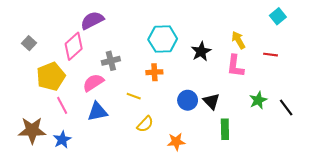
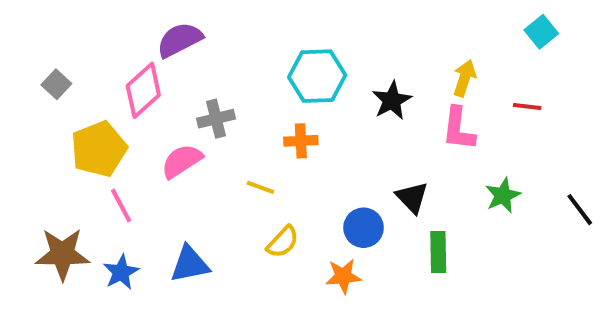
yellow arrow: (238, 40) -> (465, 78), turned 48
blue circle: (188, 100) -> (364, 228), moved
black line: (286, 107) -> (580, 210), moved
blue triangle: (97, 112) -> (190, 264), moved

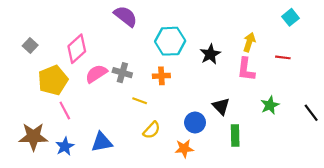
purple semicircle: (180, 40) -> (126, 16), moved, turned 65
gray cross: (216, 119) -> (122, 73), moved, turned 30
pink semicircle: (182, 161) -> (96, 74), moved

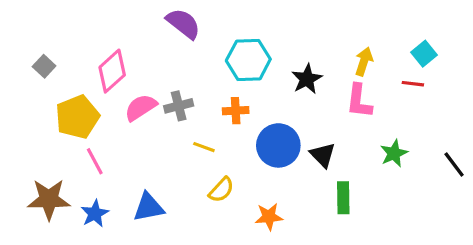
cyan square: (290, 17) -> (424, 54), moved
gray cross: (122, 73) -> (179, 106), turned -30
blue circle: (195, 123) -> (278, 145), moved, size x1.4

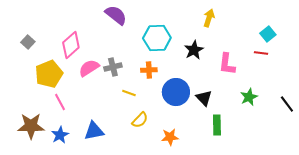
yellow arrow: (364, 62) -> (209, 18), moved

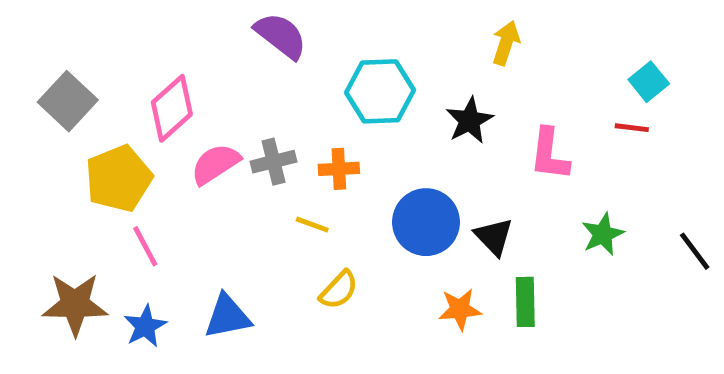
gray square: (28, 42) -> (68, 101), size x1.6
orange cross: (149, 70) -> (339, 169), moved
orange star: (170, 137) -> (460, 309), moved

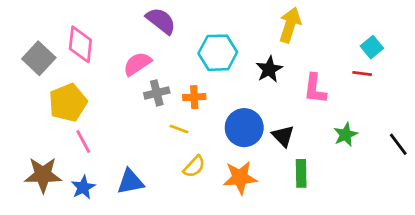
yellow arrow: (506, 43) -> (290, 25), size x1.4
pink diamond: (172, 108) -> (80, 44), moved, turned -42
pink semicircle: (215, 164) -> (137, 64), moved
orange star: (460, 309) -> (240, 178), moved, size x1.4

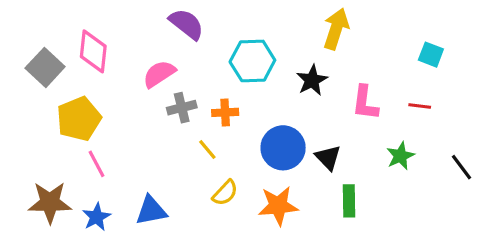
cyan square: (372, 47) -> (431, 55), turned -30
red line: (362, 73) -> (420, 106), moved
yellow line: (179, 129) -> (207, 149), turned 30

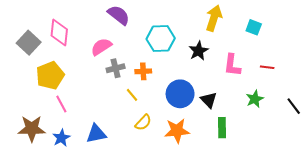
cyan square: (431, 55) -> (254, 27), moved

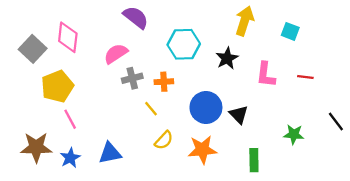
green star: (255, 99) -> (294, 134), moved, turned 30
green rectangle: (222, 128) -> (254, 160), moved

